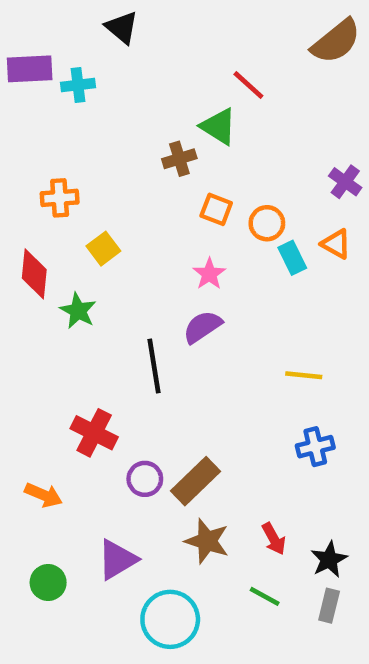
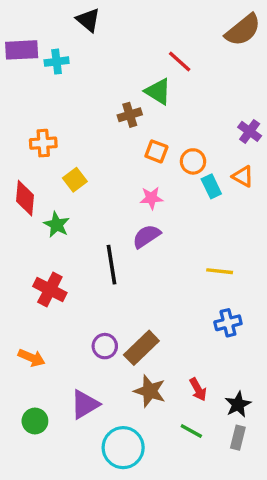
pink star: (209, 274) -> (151, 198), turned 30
red cross: (94, 433) -> (50, 290), moved

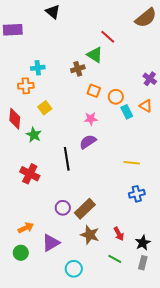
cyan cross: (57, 62) -> (38, 68), moved
orange arrow: (32, 358) -> (26, 228), moved, turned -49
cyan circle: (123, 448) -> (74, 269), size x0.7

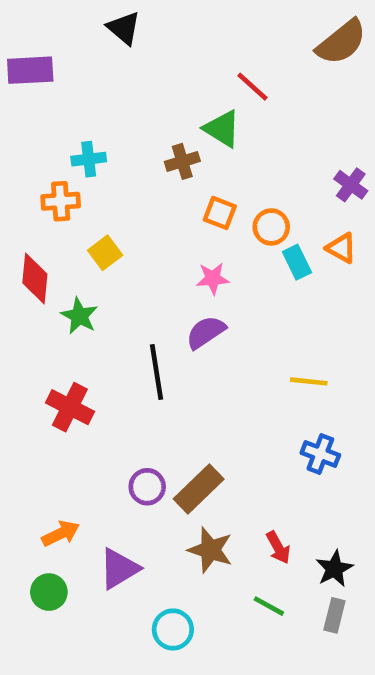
blue cross: (137, 194) -> (320, 454), turned 35

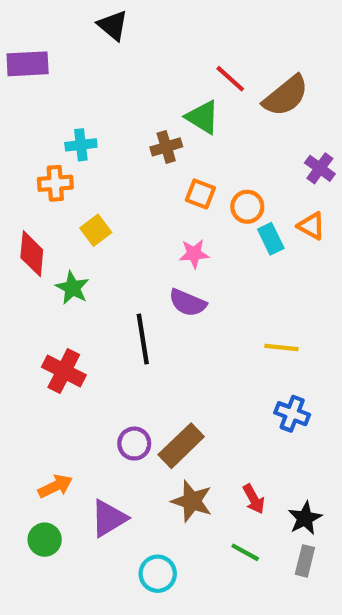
brown semicircle: (341, 42) -> (286, 96), moved
purple semicircle: (206, 332) -> (188, 303), turned -123

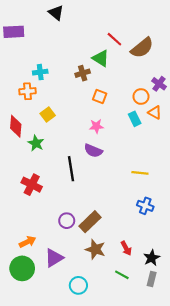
orange circle: (247, 207) -> (141, 97), moved
green circle: (45, 540) -> (22, 268), size x1.5

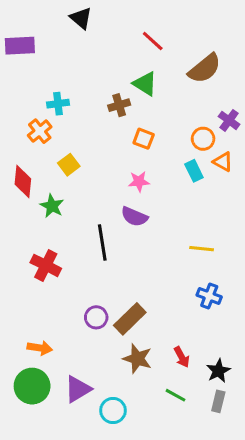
red line: (114, 39) -> (153, 41), moved
orange cross: (27, 91) -> (40, 131), turned -35
orange arrow: (27, 242) -> (40, 348), turned 35
purple triangle: (54, 258) -> (78, 389), moved

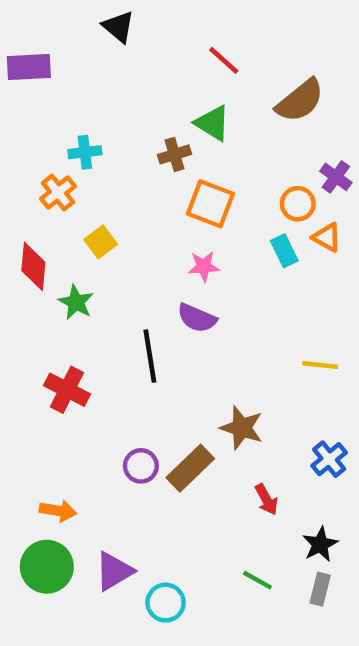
orange square: (144, 139) -> (210, 204), size x1.5
yellow line: (202, 249) -> (320, 365), moved
blue cross: (209, 296) -> (329, 459), moved, turned 30
red arrow: (182, 357) -> (266, 499), moved
brown star: (137, 359) -> (242, 428), moved

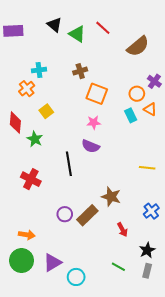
black triangle: (118, 27) -> (54, 25), moved
green triangle: (213, 123) -> (77, 34), moved

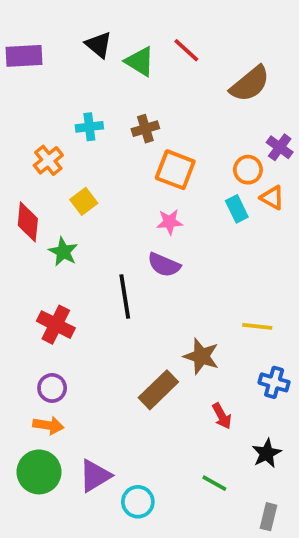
cyan cross: (39, 70) -> (89, 127), moved
yellow line: (147, 168) -> (257, 326), moved
blue cross: (151, 211) -> (274, 382), turned -35
purple circle: (65, 214) -> (52, 388), moved
gray rectangle: (147, 271) -> (268, 517), moved

